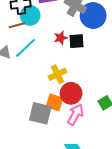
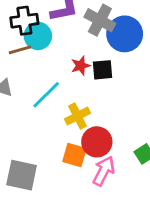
cyan line: (26, 48) -> (46, 95), moved
gray square: (40, 113) -> (22, 175), moved

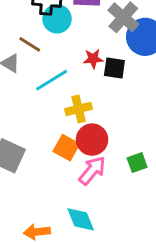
brown line: (20, 50) -> (30, 44), moved, turned 35

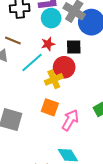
cyan circle: (57, 19) -> (51, 18), moved
red star: (93, 59) -> (48, 44), moved
red circle: (92, 140) -> (64, 67), moved

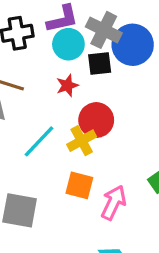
black square: (74, 47) -> (100, 64), moved
cyan line: (32, 63) -> (39, 141), moved

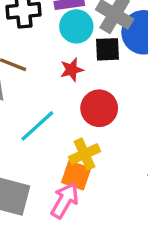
yellow cross: (82, 141) -> (84, 154), moved
pink arrow: (114, 203) -> (65, 200), moved

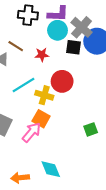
red star: (72, 70) -> (42, 55), moved
yellow cross: (84, 154) -> (44, 95), moved, turned 30

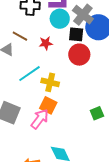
red circle: (62, 81) -> (79, 55), moved

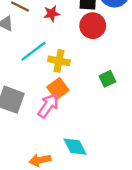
orange square: (48, 105) -> (58, 89), turned 30
green square: (97, 113) -> (107, 79), moved

